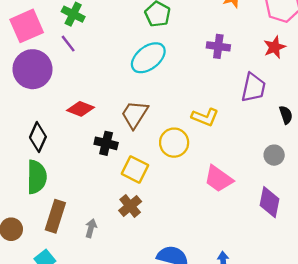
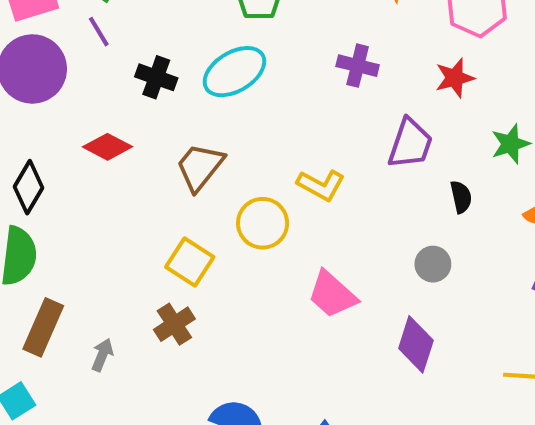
black cross: (106, 143) -> (156, 77), moved

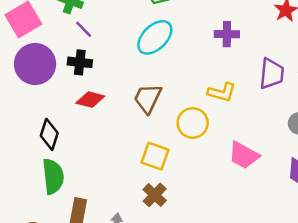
purple line: (99, 32) -> (84, 29), moved
purple cross: (358, 66) -> (227, 34), moved
black cross: (156, 77) -> (80, 62), moved
purple trapezoid: (410, 144) -> (272, 74), moved

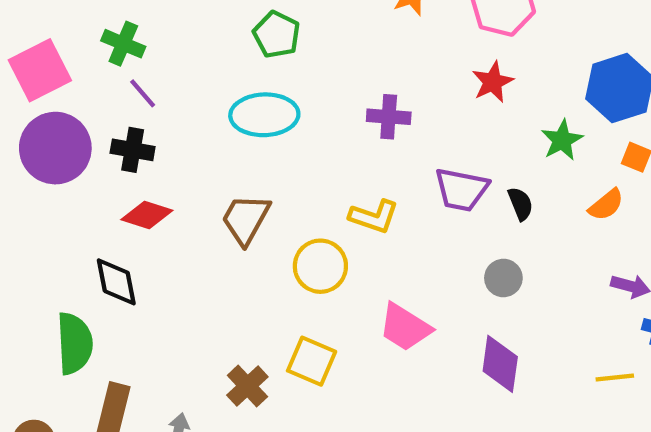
cyan ellipse: (155, 37) -> (264, 115), turned 39
purple trapezoid: (272, 74) -> (461, 190), turned 92
black diamond: (49, 134) -> (116, 282), moved, turned -32
yellow square: (155, 156) -> (312, 361), moved

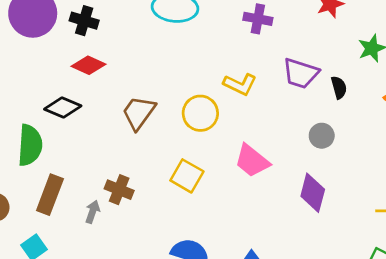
brown trapezoid: (246, 219) -> (139, 113), moved
black diamond: (116, 282) -> (63, 107), turned -63
brown cross: (247, 386) -> (119, 190), moved, turned -32

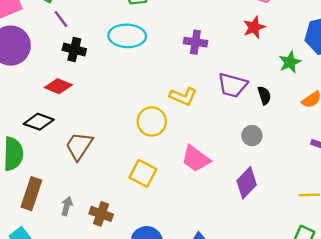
black cross: (84, 21) -> (74, 49), moved
brown trapezoid: (139, 113) -> (79, 146), moved
brown cross: (119, 190) -> (101, 214), moved
purple diamond: (313, 193) -> (247, 183), turned 32

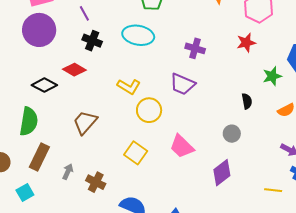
purple trapezoid: (232, 85) -> (183, 84), moved
yellow L-shape: (183, 96) -> (129, 86), moved
black diamond: (39, 122) -> (44, 85), moved

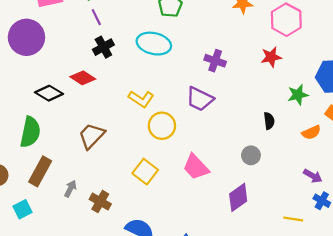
purple circle: (39, 30) -> (26, 37), moved
black cross: (92, 41) -> (103, 47), turned 36

